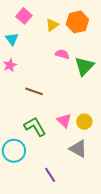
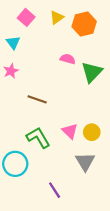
yellow triangle: (52, 25) -> (57, 17), moved
gray triangle: (78, 149) -> (85, 162), turned 30

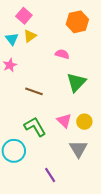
yellow triangle: (57, 17) -> (30, 36), moved
green triangle: (92, 72) -> (76, 82), moved

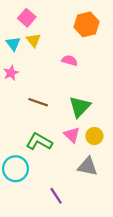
yellow triangle: (30, 36) -> (34, 40), turned -32
green triangle: (76, 82) -> (80, 107), moved
green L-shape: (35, 127) -> (39, 142), turned -30
gray triangle: (78, 149) -> (88, 166), turned -48

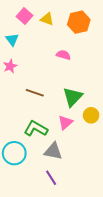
yellow triangle: (34, 40) -> (47, 19), moved, turned -32
pink triangle: (72, 135) -> (65, 122), turned 35
yellow circle: (94, 136) -> (91, 115), moved
gray triangle: (88, 166) -> (53, 151), moved

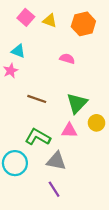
cyan triangle: (12, 40) -> (18, 51), moved, turned -32
pink triangle: (65, 122) -> (69, 130), turned 42

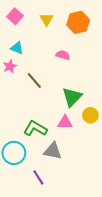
pink square: (26, 17) -> (15, 16), moved
yellow triangle: (50, 21) -> (47, 19), turned 40
brown line: (37, 99) -> (34, 81), moved, turned 30
purple line: (54, 189) -> (38, 177), moved

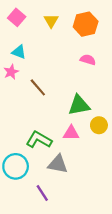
pink semicircle: (63, 55) -> (88, 60), moved
green triangle: (72, 97) -> (79, 105), turned 35

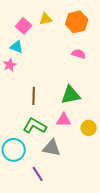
pink square: (17, 17) -> (24, 26), moved
yellow triangle: (51, 21) -> (46, 19), turned 48
brown line: (38, 87) -> (34, 96), moved, turned 42
yellow circle: (99, 125) -> (89, 128), moved

